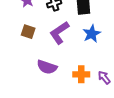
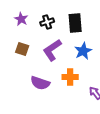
orange cross: (81, 74) -> (70, 77), moved

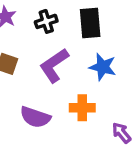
blue star: (83, 51) -> (103, 67), turned -30

